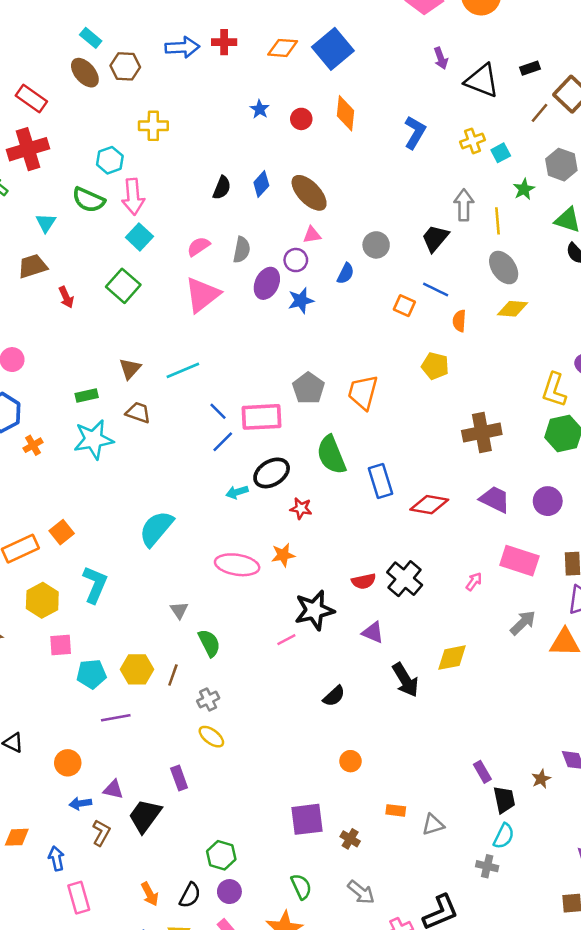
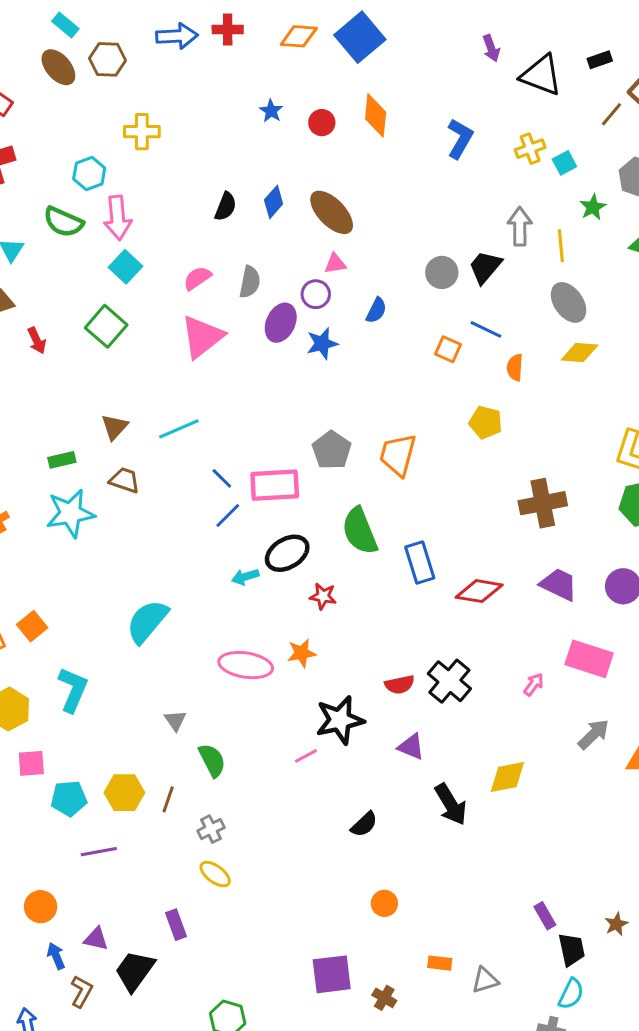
gray circle: (376, 245) -> (442, 272), moved
blue arrow: (80, 803) -> (56, 956), turned 75

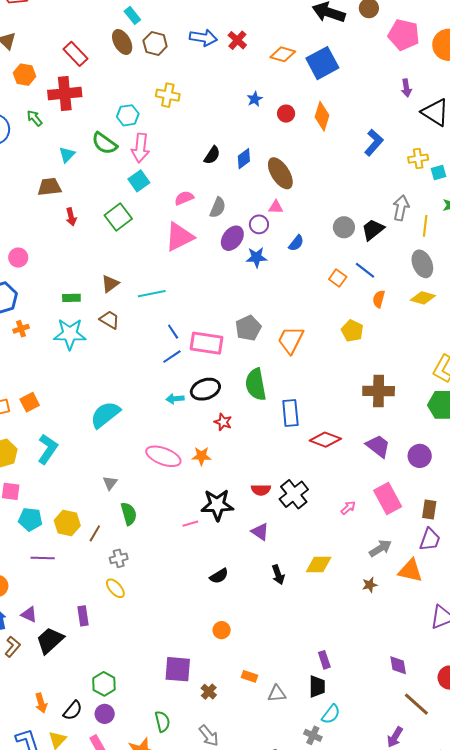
red cross: (228, 29) -> (237, 40), turned 30
pink rectangle: (589, 659) -> (388, 499), turned 32
black arrow: (451, 804) -> (278, 575), size x0.7
brown star: (616, 924) -> (370, 585), moved
black trapezoid: (572, 950) -> (317, 687), moved

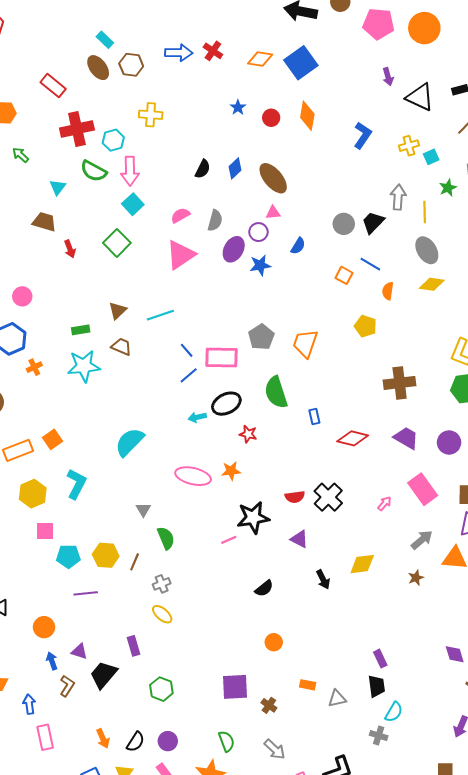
red cross: (65, 93) -> (77, 129), moved
brown trapezoid: (49, 187) -> (44, 222), turned 30
blue rectangle: (290, 413) -> (314, 416), size x0.6
green hexagon: (104, 684) -> (161, 689), moved

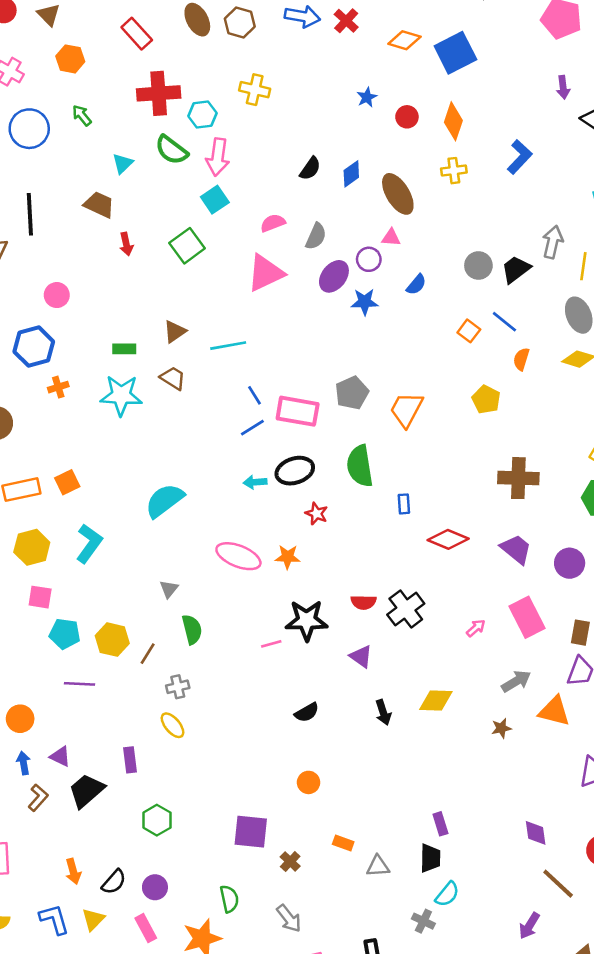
yellow cross: (409, 146) -> (454, 171), moved

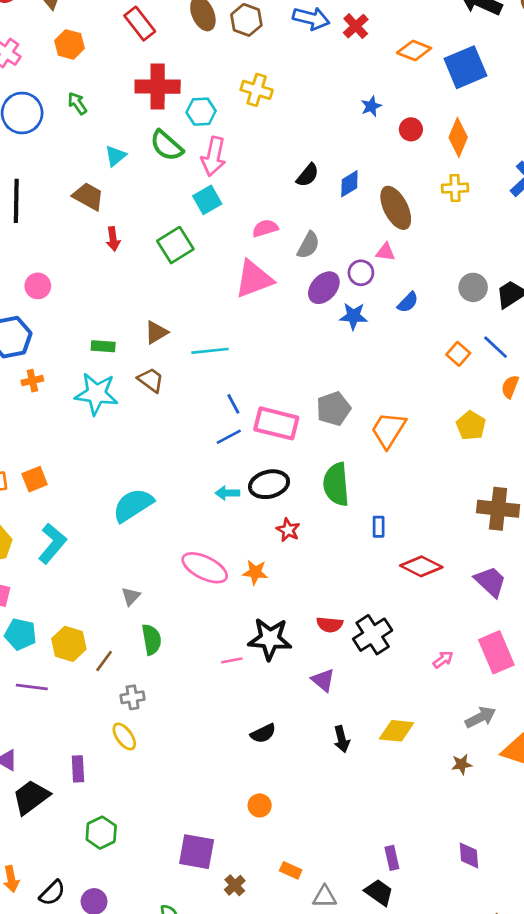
purple diamond: (536, 833) -> (469, 855), moved
black trapezoid: (430, 858) -> (379, 892), turned -60

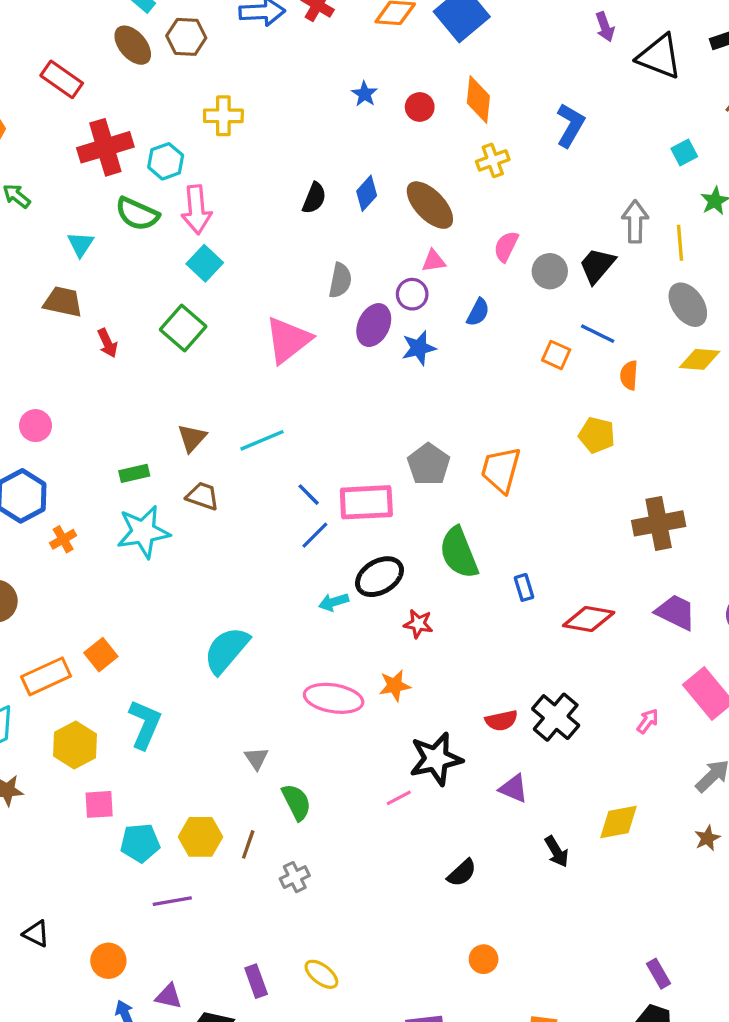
pink semicircle: (265, 228) -> (506, 246), moved, turned -30
yellow ellipse: (124, 736) -> (321, 974), moved

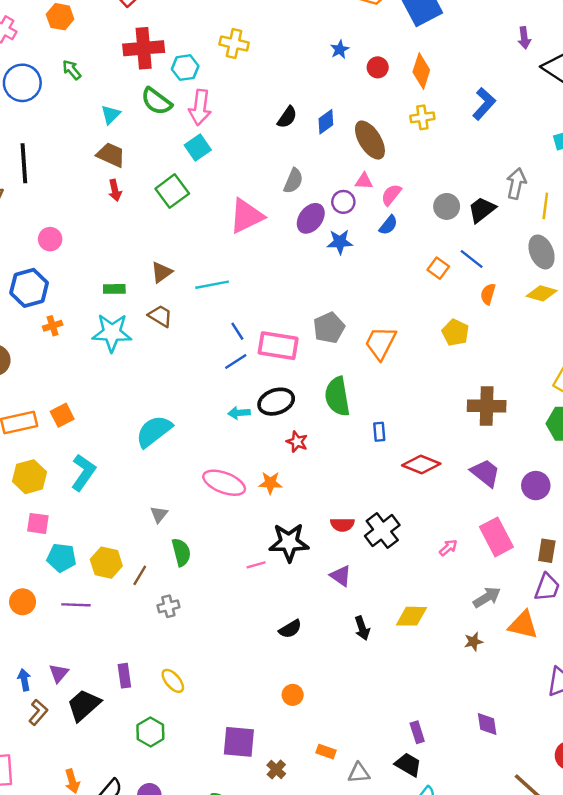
pink semicircle: (506, 246) -> (391, 195), moved
brown trapezoid: (63, 302) -> (111, 155), moved
orange circle: (108, 961) -> (23, 602), moved
purple triangle: (169, 996) -> (59, 673), turned 45

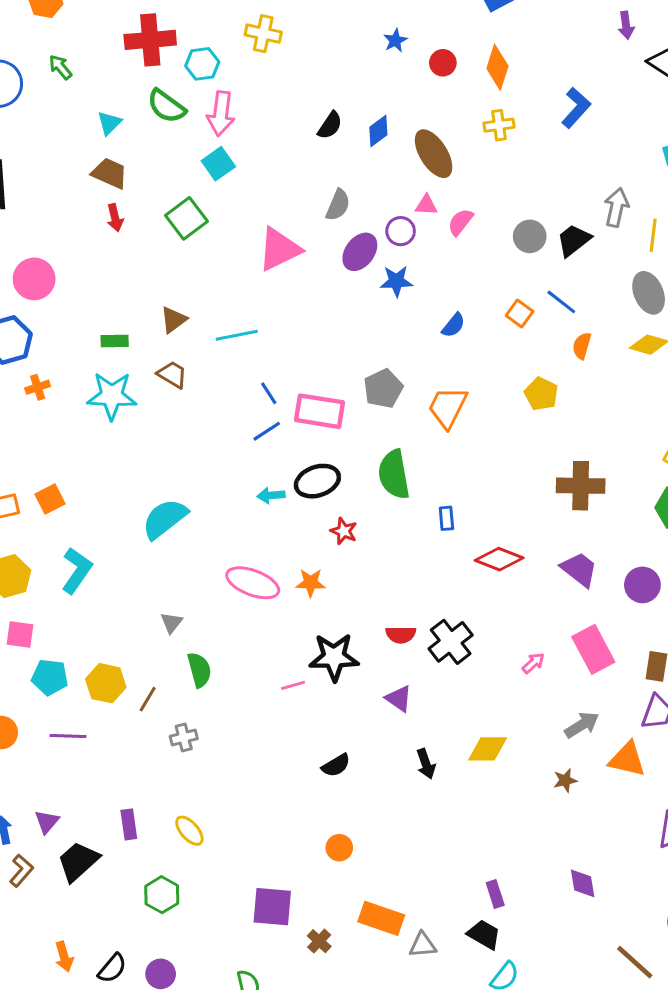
blue semicircle: (388, 225) -> (453, 325), moved
pink circle: (50, 239) -> (34, 279), size x1.4
orange rectangle: (326, 752) -> (381, 918), size x1.8

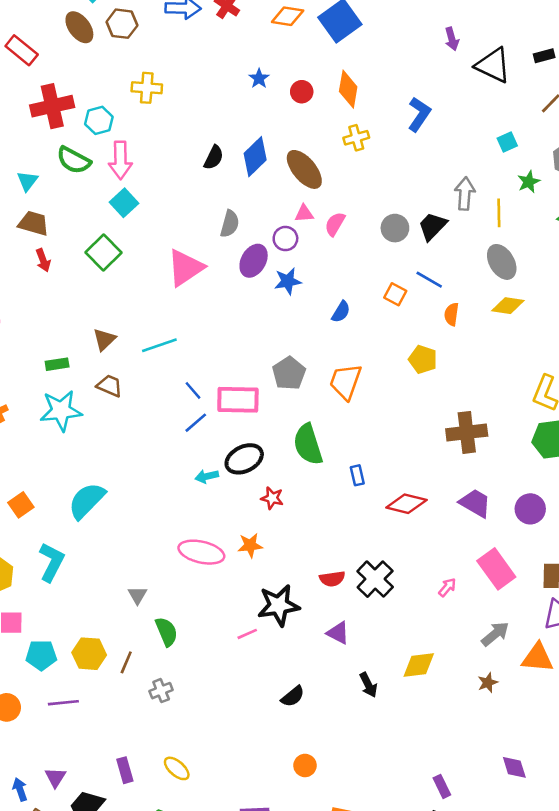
blue diamond: (378, 131) -> (255, 157), size x1.4
cyan semicircle: (165, 519) -> (87, 501), moved

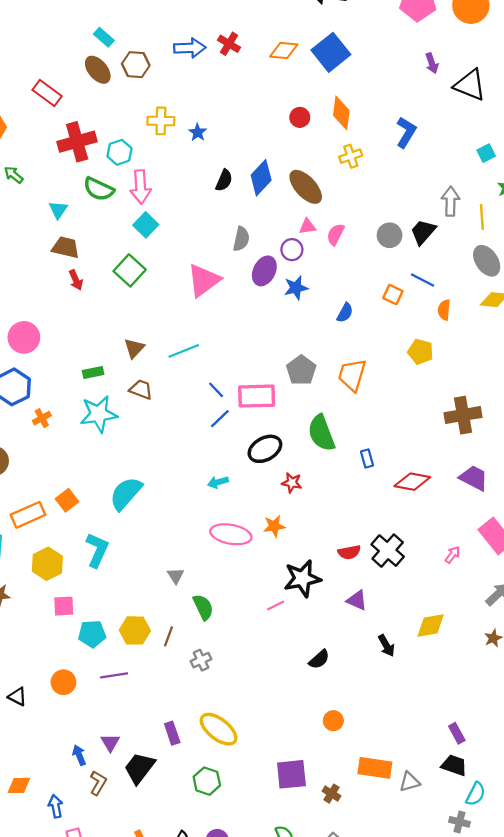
blue star: (259, 78) -> (198, 132), moved
cyan arrow: (207, 476) -> (218, 482), moved
yellow ellipse: (177, 768) -> (219, 729), size x1.6

